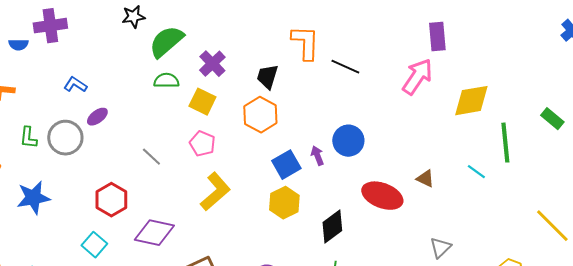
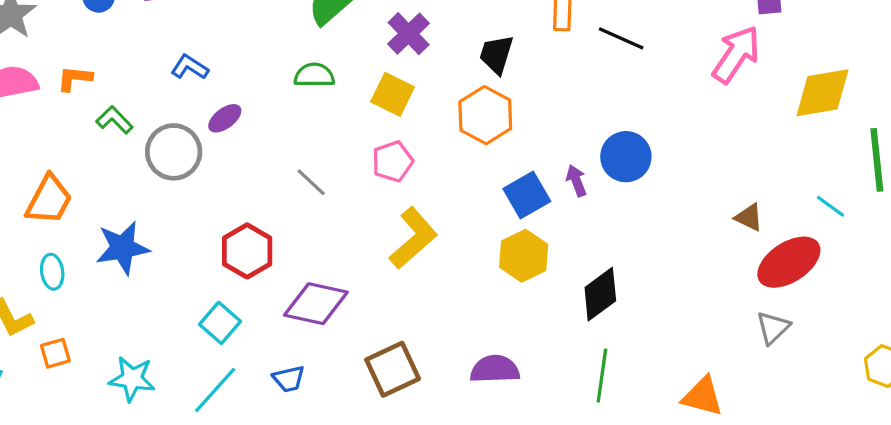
green semicircle: (166, 81) -> (314, 75), moved
green L-shape: (28, 138) -> (115, 120), moved, turned 130
pink pentagon: (202, 144) -> (393, 161), turned 30
red ellipse: (382, 196) -> (789, 262), moved, turned -54

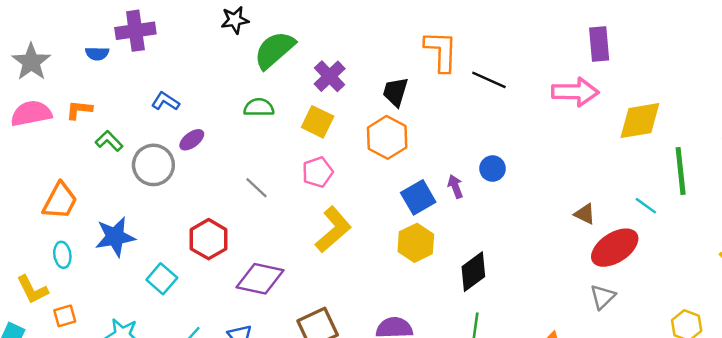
pink arrow: (736, 54) -> (575, 92), turned 57
blue circle: (626, 157) -> (493, 169), size x0.7
cyan square: (220, 323) -> (162, 279), moved

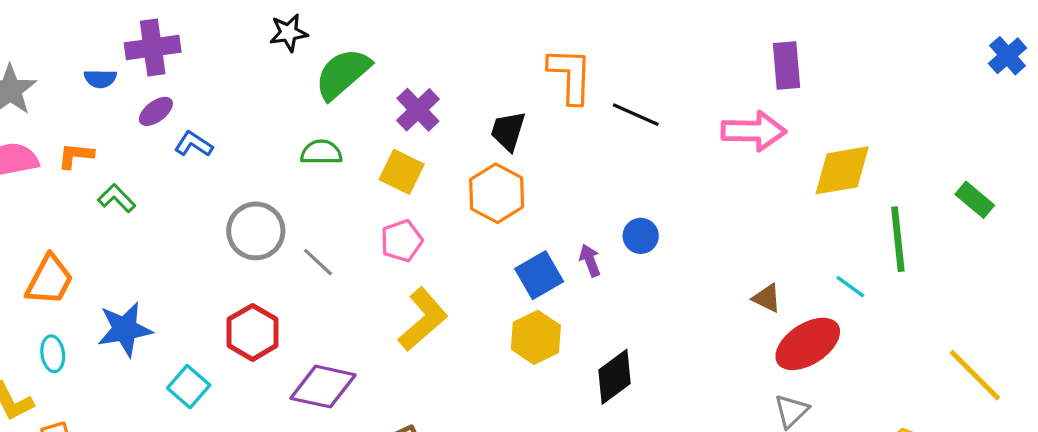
purple ellipse: (192, 140) -> (156, 111), moved
gray circle: (153, 165) -> (256, 231), moved

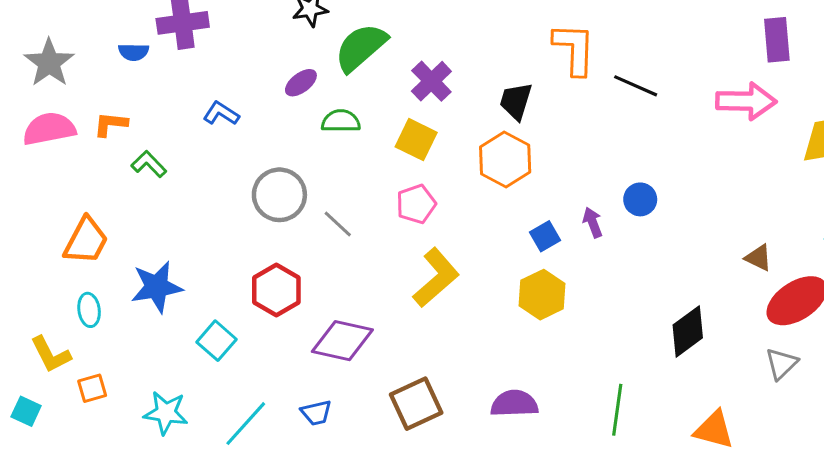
purple ellipse: (156, 111) -> (301, 83), moved
blue square: (539, 275) -> (545, 236), size x0.7
black diamond: (614, 377) -> (688, 331), moved

